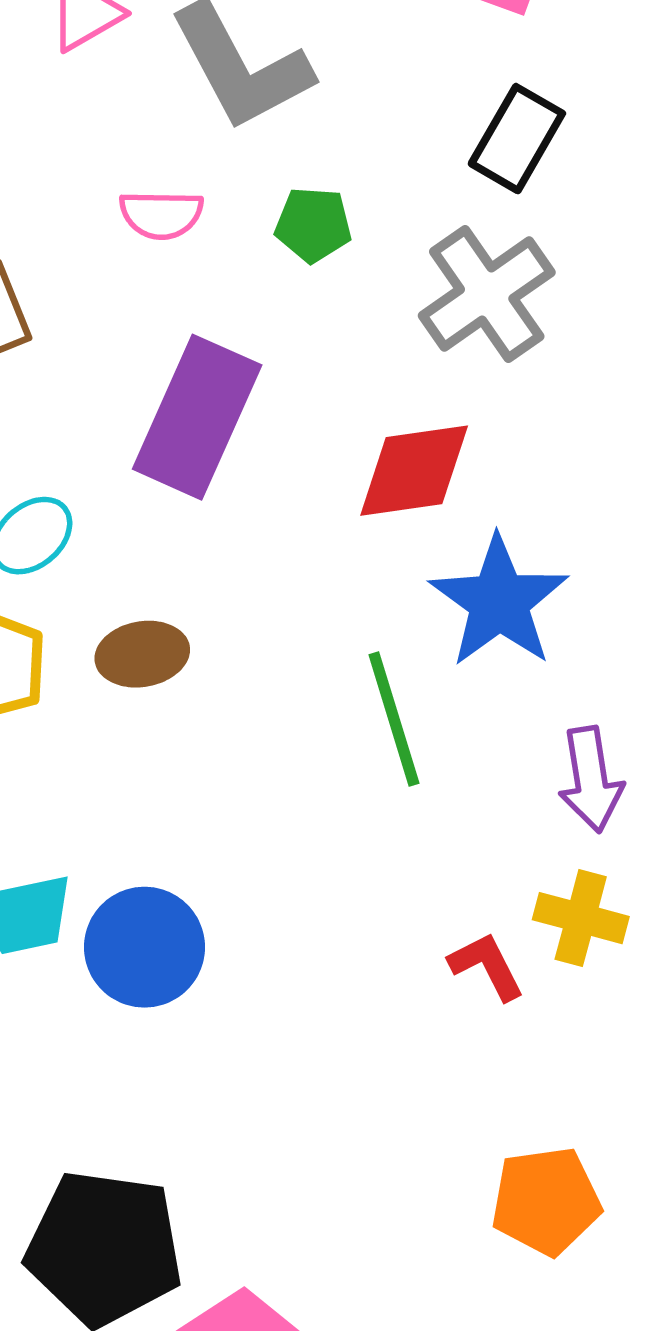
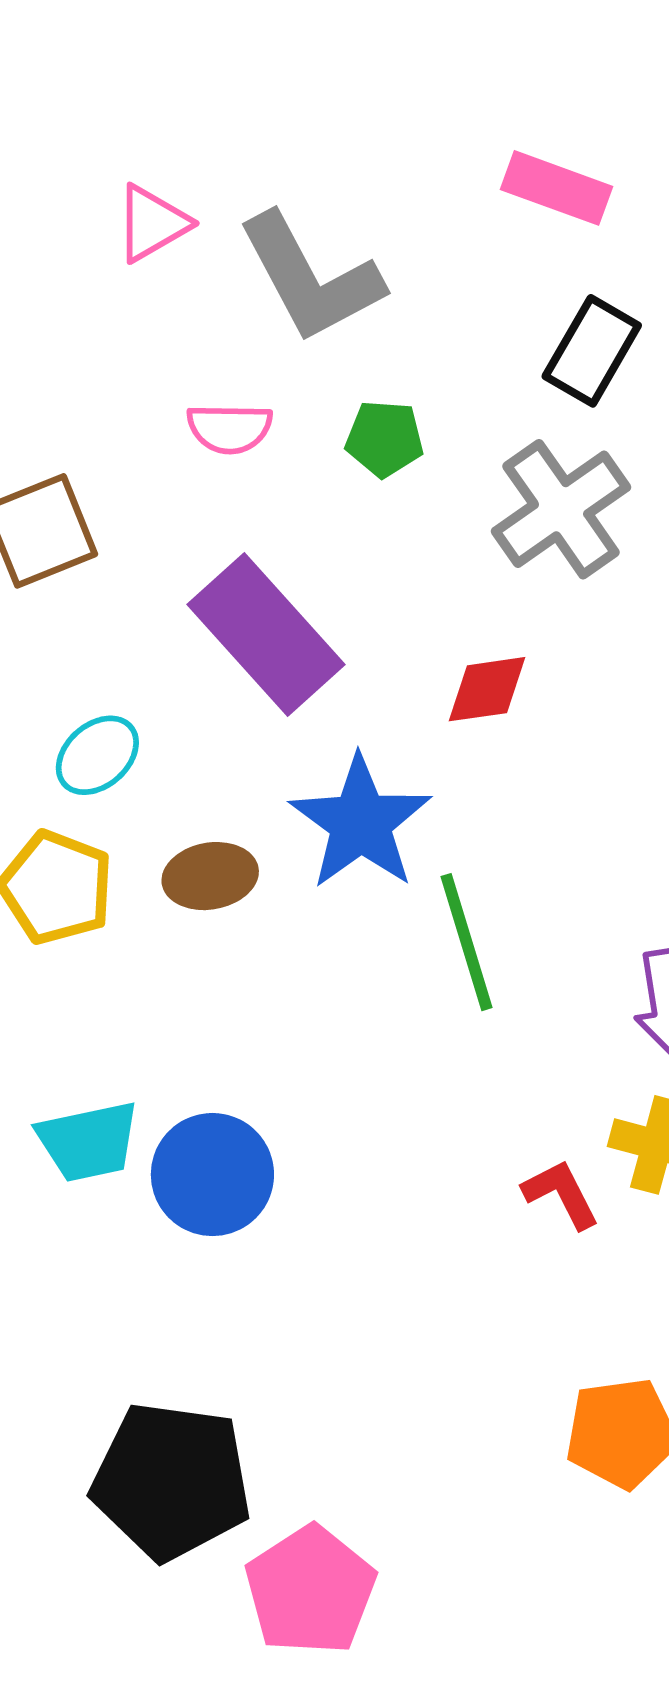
purple rectangle: (197, 417) -> (266, 635), turned -66
red diamond: (414, 471) -> (487, 689), size x0.7
blue star: (499, 602) -> (361, 823), moved

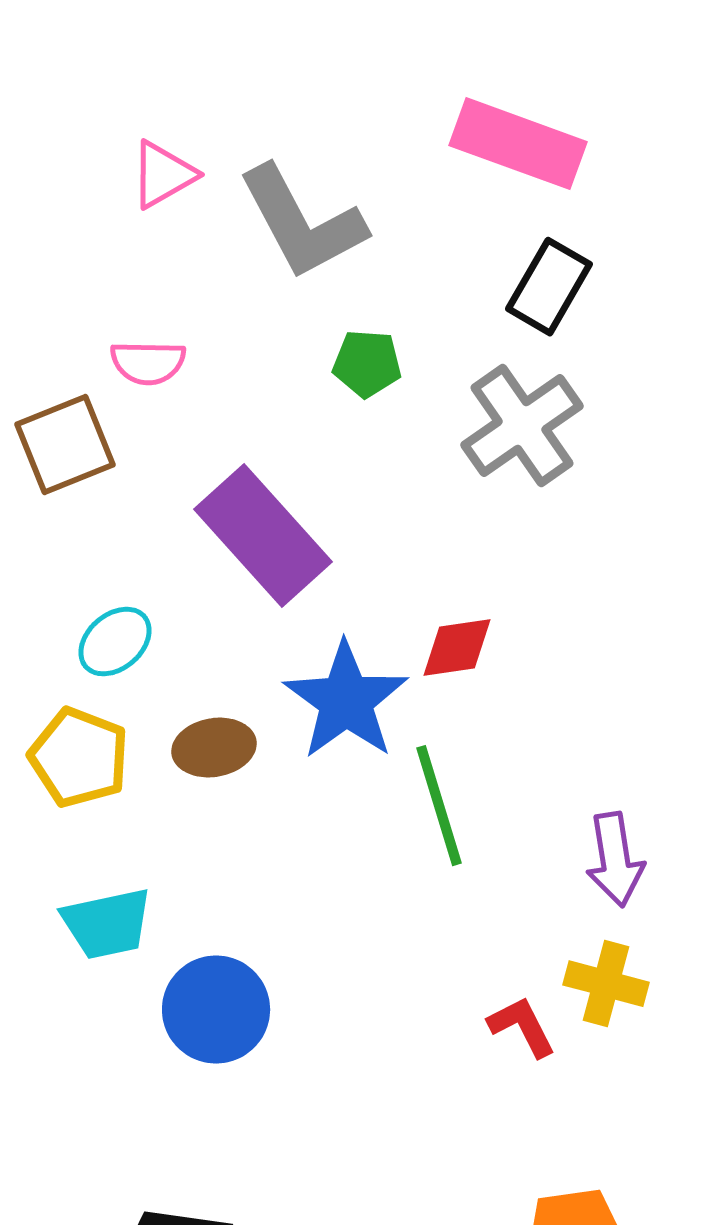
pink rectangle: (556, 188) -> (518, 144), size x1.4
pink semicircle: (230, 428) -> (148, 363), moved
red diamond: (487, 689) -> (457, 648), moved
cyan trapezoid: (88, 1141) -> (107, 924), moved

